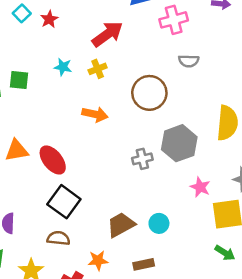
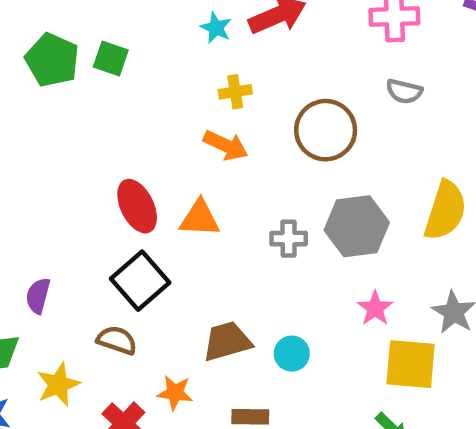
cyan star: (63, 67) -> (216, 28), moved
yellow cross: (98, 69) -> (235, 92), moved
orange triangle: (17, 150) -> (200, 218), moved

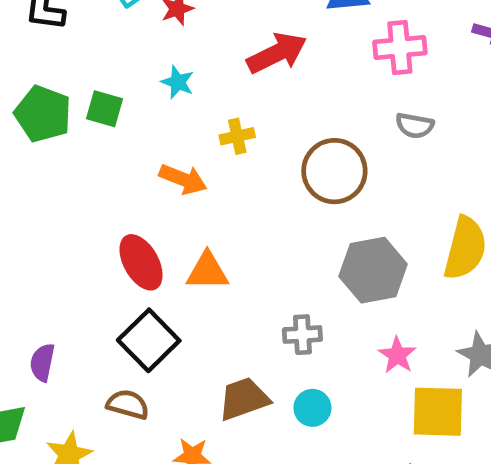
cyan star: (216, 28) -> (178, 82), moved
orange arrow: (226, 145) -> (183, 179), moved
gray cross: (289, 239) -> (302, 335), moved

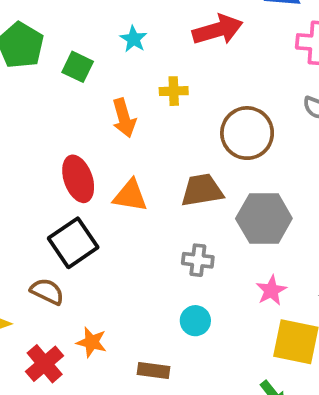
green square: (104, 109) -> (78, 67), moved
orange arrow: (183, 179) -> (124, 118), turned 42
brown trapezoid: (244, 399) -> (202, 190), moved

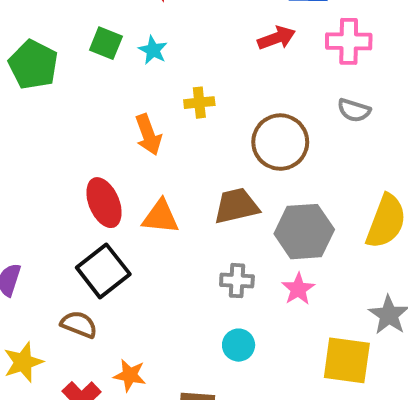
red arrow: (218, 30) -> (276, 38), moved, size x0.7
green square: (78, 67) -> (106, 43), moved
pink star: (271, 290) -> (298, 289), moved

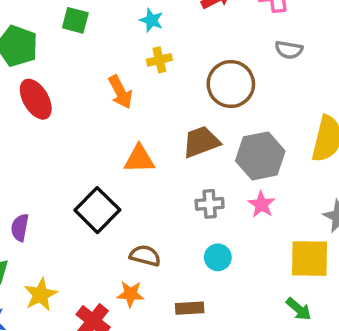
cyan star: (153, 50) -> (151, 20), moved
red ellipse: (104, 203) -> (36, 99), moved
brown semicircle: (79, 324) -> (145, 256), moved

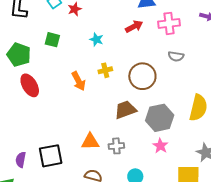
yellow cross: (159, 60) -> (105, 70), moved
orange triangle: (139, 159) -> (90, 142), moved
gray cross: (210, 204) -> (116, 146), moved
black square: (97, 210) -> (51, 156), moved, turned 35

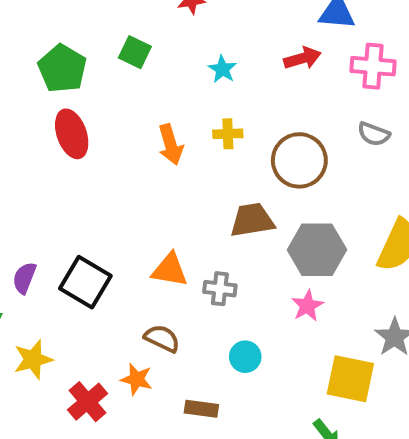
black square: (51, 156) -> (85, 282), turned 30

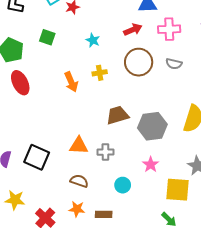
brown circle: (299, 160) -> (139, 62), moved
pink star: (307, 306) -> (151, 165), moved
yellow star: (33, 359) -> (15, 200), turned 30
orange star: (137, 379) -> (77, 209), moved

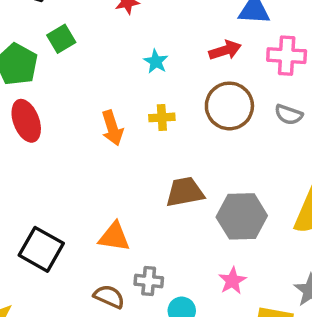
green square: (47, 37) -> (61, 39), moved, turned 35
gray cross: (105, 152) -> (149, 281), moved

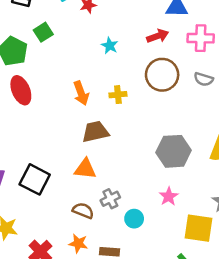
yellow cross: (162, 117) -> (118, 95), moved
brown trapezoid: (185, 192) -> (95, 132), moved
gray cross: (149, 281) -> (110, 199), turned -30

